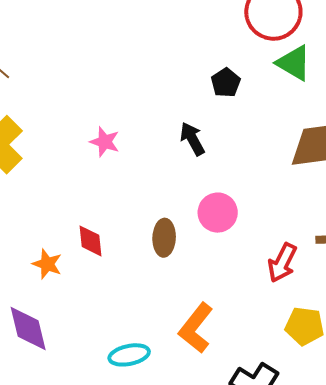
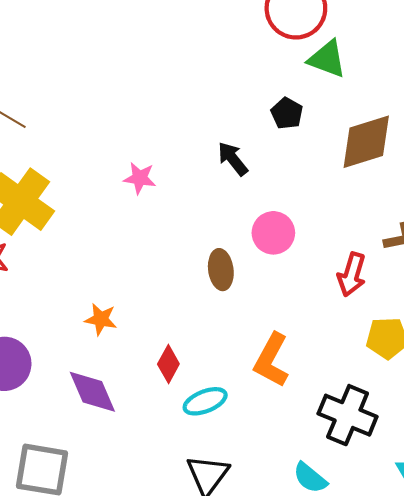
black pentagon: (226, 83) -> (287, 113), moved
red diamond: (90, 241) -> (168, 364), moved, turned 44

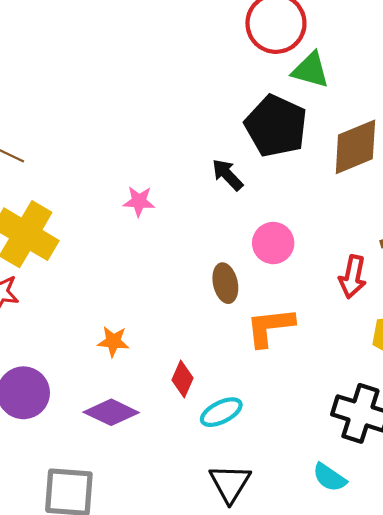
black pentagon: (287, 113) -> (276, 126), size x2.0
orange L-shape: (271, 360) -> (270, 327), moved, turned 60
purple diamond: (92, 392) -> (111, 412), turned -36

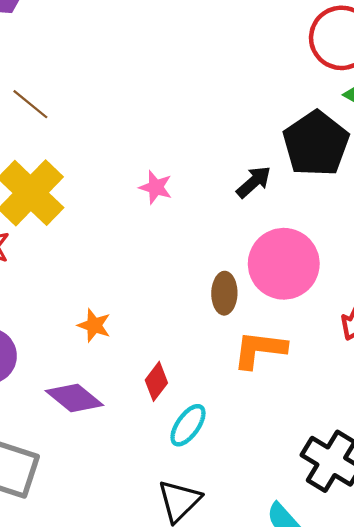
black arrow: (228, 175) -> (254, 182), turned 78
pink circle: (273, 243) -> (284, 264), size x1.6
cyan ellipse: (221, 412) -> (188, 425), turned -42

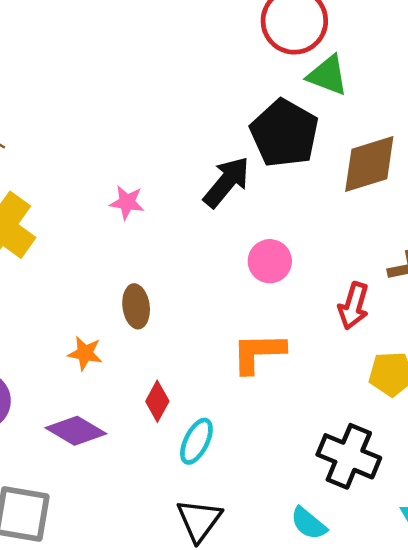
black arrow: (254, 182) -> (227, 182), size x1.4
pink circle: (284, 264) -> (270, 261), size x0.6
brown ellipse: (224, 293) -> (136, 306), moved

